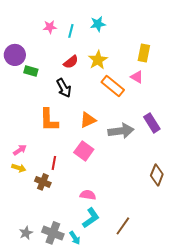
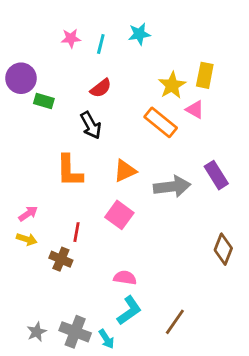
yellow star: (98, 60) -> (172, 85), moved

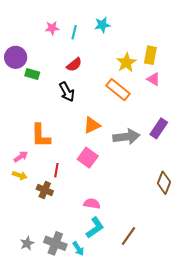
pink triangle: (195, 110) -> (154, 79), moved
orange L-shape: (69, 171) -> (41, 136), moved
purple rectangle: (216, 175) -> (159, 128), turned 66

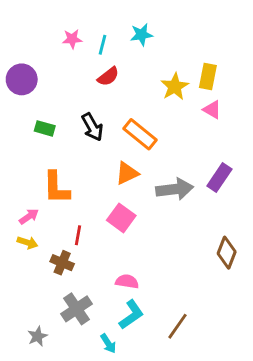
red semicircle: (74, 65) -> (108, 77), moved
green rectangle: (32, 74) -> (45, 128), moved
orange rectangle: (118, 90) -> (140, 134), moved
gray cross: (55, 243) -> (77, 309), moved, turned 35

